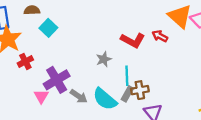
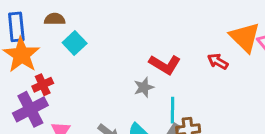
red L-shape: (133, 40) -> (165, 64), moved
purple cross: (57, 80) -> (30, 109), moved

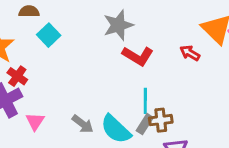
red cross: (43, 85) -> (17, 76), turned -30
gray star: (144, 87) -> (118, 25), moved, size x1.5

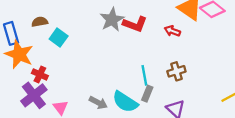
red L-shape: (138, 56) -> (135, 24), moved
brown cross: (161, 120) -> (176, 71), moved

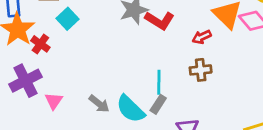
red arrow: (172, 31) -> (202, 37), turned -56
brown cross: (176, 71) -> (201, 70), moved
red cross: (40, 74) -> (40, 44), moved

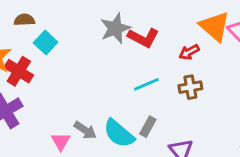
red cross: (40, 44) -> (19, 71), size x1.4
cyan line: (159, 82) -> (146, 84), moved, turned 70
pink triangle: (54, 101) -> (61, 141), moved

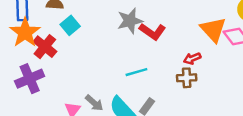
red arrow: (189, 52) -> (192, 59), moved
cyan line: (146, 84) -> (136, 72), moved

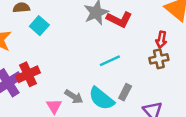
red cross: (45, 47) -> (28, 74), moved, turned 35
red arrow: (192, 59) -> (161, 40), turned -49

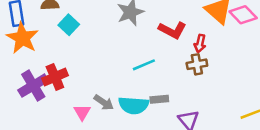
red L-shape: (119, 19) -> (172, 30), moved
gray rectangle: (125, 92) -> (159, 99), turned 56
cyan semicircle: (101, 98) -> (134, 105), turned -36

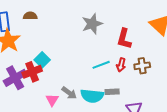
cyan square: (69, 25) -> (42, 60), moved
red L-shape: (172, 30) -> (124, 39), turned 75
red arrow: (200, 43) -> (121, 65), moved

